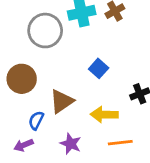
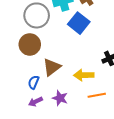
blue square: (99, 68) -> (79, 23), moved, size x1.5
brown circle: (22, 79) -> (30, 44), moved
purple arrow: (24, 145) -> (35, 102), moved

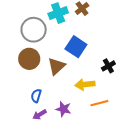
blue square: (79, 23) -> (76, 47), moved
brown triangle: (52, 67) -> (56, 66), moved

